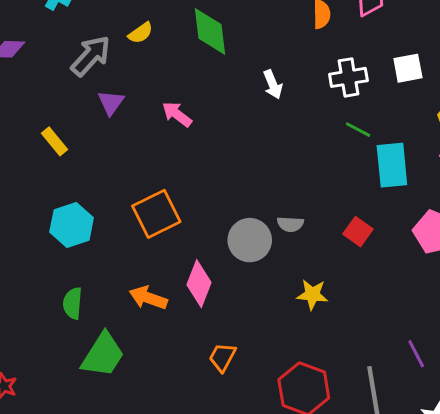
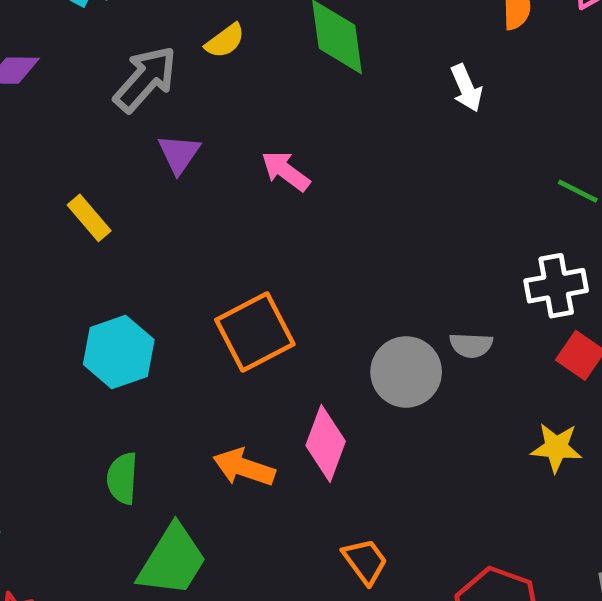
white cross: (348, 77) -> (556, 286), moved
white arrow: (273, 84) -> (466, 88), moved
yellow star: (312, 295) -> (556, 448), moved
orange trapezoid: (222, 357) -> (365, 561), turned 116

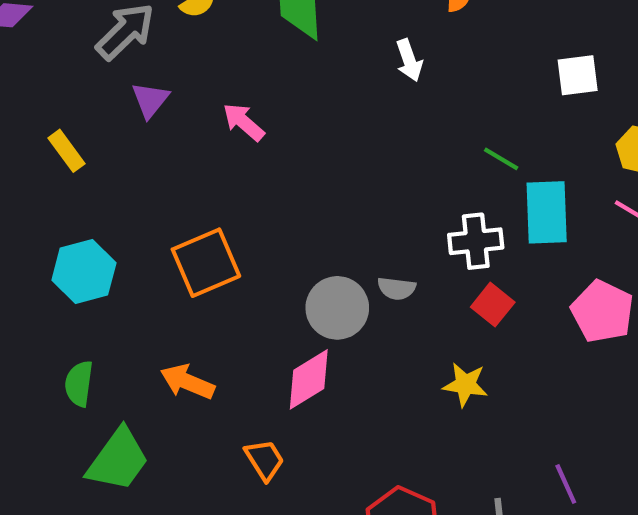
pink diamond: (326, 443) -> (309, 379), moved, turned 34
orange trapezoid: (365, 561) -> (264, 460), moved

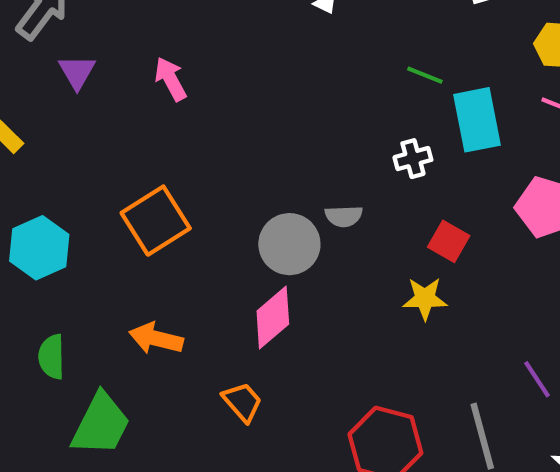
pink arrow: (244, 122) -> (171, 79), turned 30
white cross: (476, 241) -> (413, 159), size x0.7
red square: (493, 305) -> (449, 241), moved

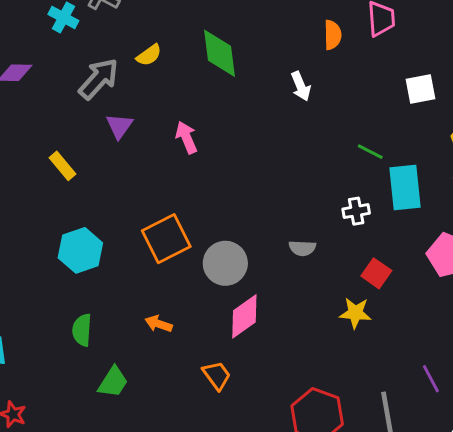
gray circle: (289, 244) -> (225, 263), moved
orange arrow: (156, 338) -> (159, 324), size x0.7
green trapezoid: (101, 424) -> (113, 382), size x0.7

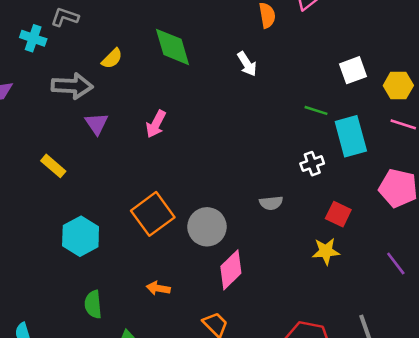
gray arrow: (99, 79) -> (72, 86), turned 60
white square: (421, 89) -> (353, 70), moved
pink arrow: (186, 137) -> (156, 124), turned -120
purple line: (431, 379) -> (396, 263), moved

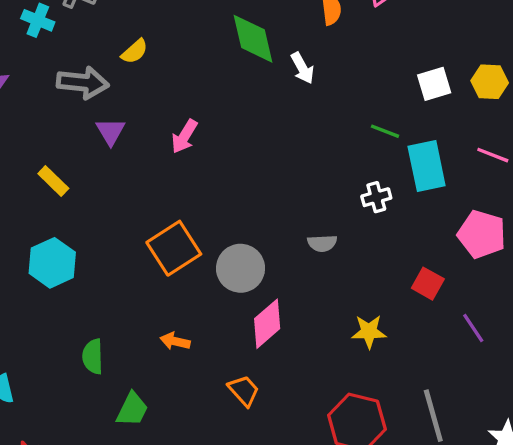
green diamond: (172, 47) -> (253, 39), moved
yellow hexagon: (398, 86) -> (490, 82), moved
red square: (338, 214) -> (428, 284), moved
cyan hexagon: (81, 236) -> (52, 263), moved
yellow star: (326, 251) -> (369, 332), moved

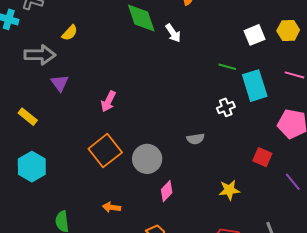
pink arrow: (184, 136) -> (108, 101), moved
pink diamond: (267, 324) -> (167, 191), size x0.7

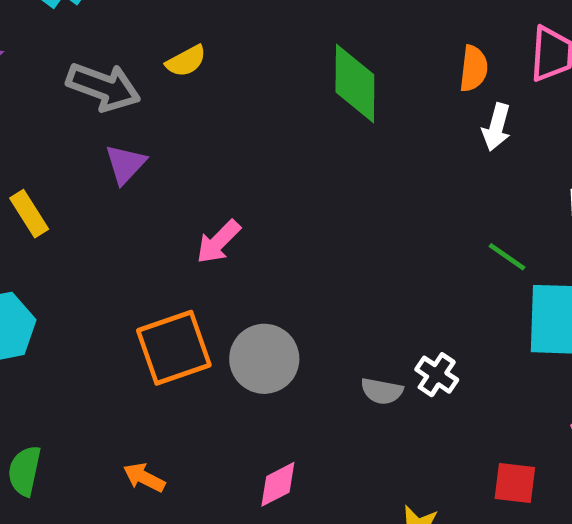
white arrow: (173, 33) -> (497, 127), moved, turned 30
white cross: (226, 107) -> (437, 375), moved, turned 36
red square: (262, 157) -> (515, 483), turned -36
gray circle: (147, 159) -> (264, 359), moved

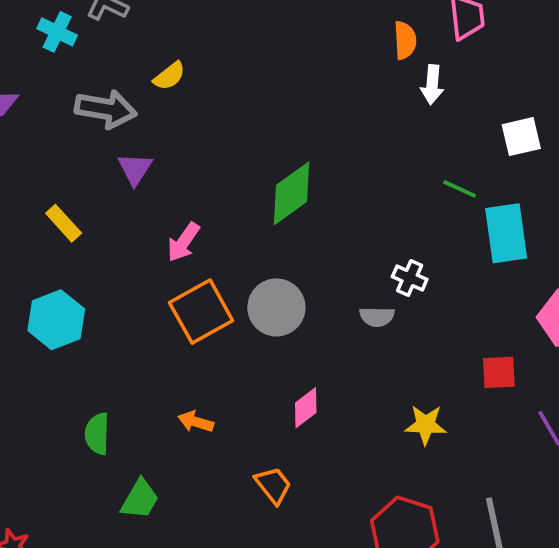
green diamond: (355, 83) -> (291, 193), moved, turned 64
pink arrow: (218, 242) -> (183, 242), moved
white cross: (437, 375) -> (410, 278), moved

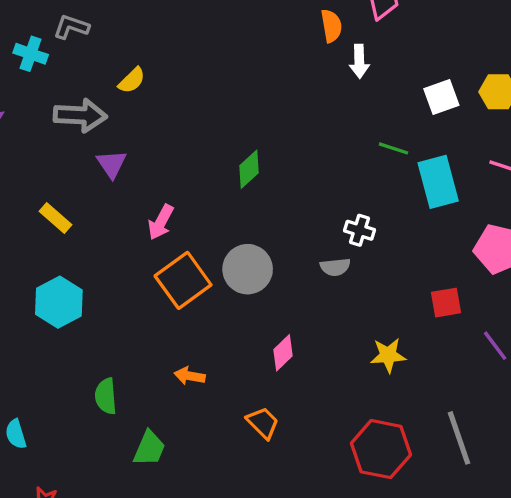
green diamond: (291, 193) -> (249, 169), size x0.7

